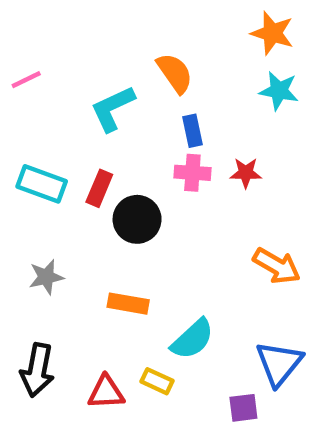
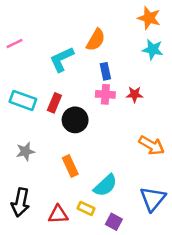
orange semicircle: (175, 73) -> (96, 40), turned 65
orange rectangle: (128, 304) -> (70, 166), turned 55
purple square: (243, 408) -> (114, 222), moved, turned 35

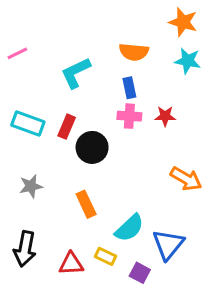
orange semicircle: (96, 40) -> (134, 52), moved, turned 65
blue triangle: (153, 199) -> (168, 244), moved

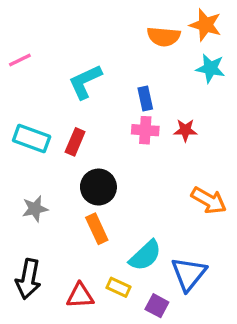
orange semicircle: (134, 52) -> (164, 37), moved
black circle: (92, 147) -> (98, 187), moved

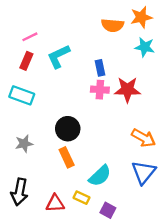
orange star: (205, 25) -> (141, 17), turned -30
pink line: (20, 60) -> (30, 37), moved
red star: (185, 130) -> (127, 90), size x1.6
red rectangle: (75, 142) -> (26, 61), moved
blue triangle: (189, 274) -> (144, 172), moved

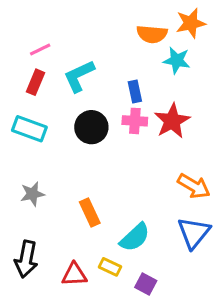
cyan star: (145, 47) -> (177, 60), moved
red star: (127, 90) -> (172, 121), turned -30
black circle: (68, 129) -> (91, 127), moved

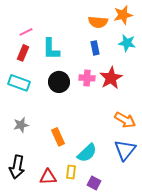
cyan star: (177, 60) -> (127, 43), moved
cyan L-shape: (79, 76) -> (51, 49), turned -65
blue rectangle: (135, 91) -> (95, 48), moved
yellow rectangle: (110, 267) -> (71, 172), turned 72

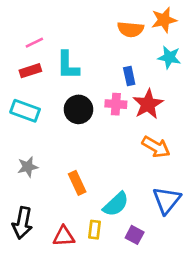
blue rectangle: (95, 48) -> (129, 76), moved
red rectangle: (23, 53) -> (30, 71), turned 49
orange arrow: (125, 120) -> (156, 147), moved
purple square: (94, 183) -> (135, 235), moved

